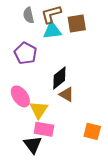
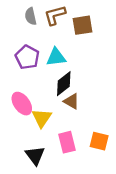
cyan triangle: (52, 31) -> (56, 57), moved
pink rectangle: (44, 129) -> (67, 142), moved, turned 66

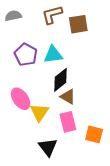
gray semicircle: (31, 16) -> (13, 16), moved, turned 91
pink rectangle: (67, 142) -> (68, 122), moved
black triangle: (35, 155) -> (48, 147), moved

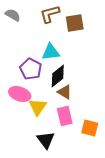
gray semicircle: (13, 16) -> (13, 15), turned 42
purple pentagon: (26, 55) -> (31, 69), moved
pink ellipse: (21, 99) -> (20, 94), turned -35

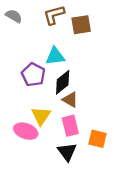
pink ellipse: (20, 94) -> (26, 131), moved
black triangle: (46, 140) -> (67, 152), moved

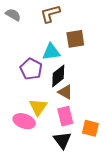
brown square: (81, 25) -> (75, 39), moved

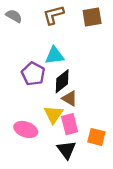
brown square: (75, 39) -> (92, 17), moved
yellow triangle: (38, 107) -> (54, 114), moved

